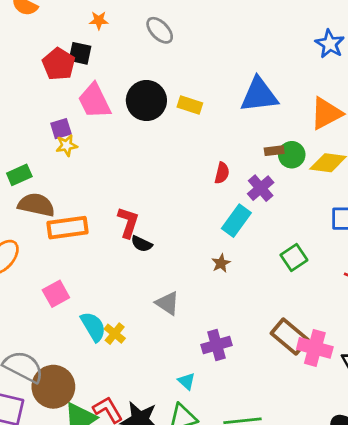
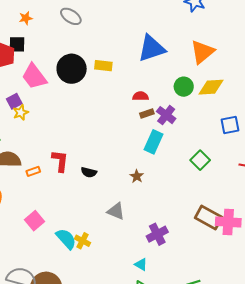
brown rectangle: (274, 151) -> (147, 113), moved
red semicircle: (222, 173) -> (141, 96), moved, turned -91
red L-shape: (128, 222) -> (60, 161), moved
orange rectangle: (68, 228) -> (33, 171), size x0.5
brown star: (221, 263) -> (137, 176), moved

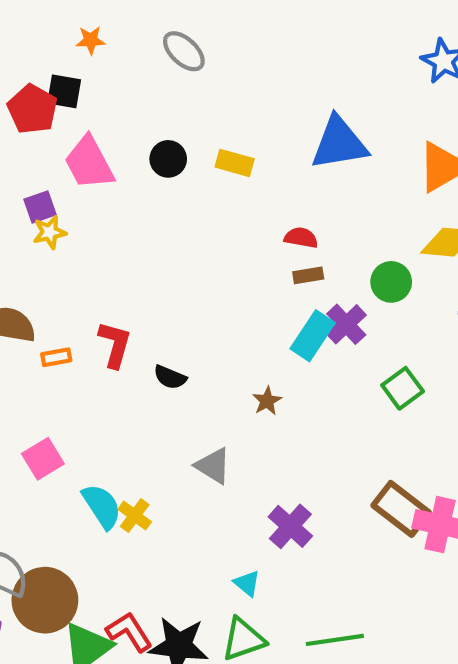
black circle: (72, 69) -> (168, 159), size x0.6
green circle: (184, 87) -> (391, 282), moved
purple cross: (166, 115) -> (346, 324), moved
purple cross: (157, 234) -> (290, 526), turned -30

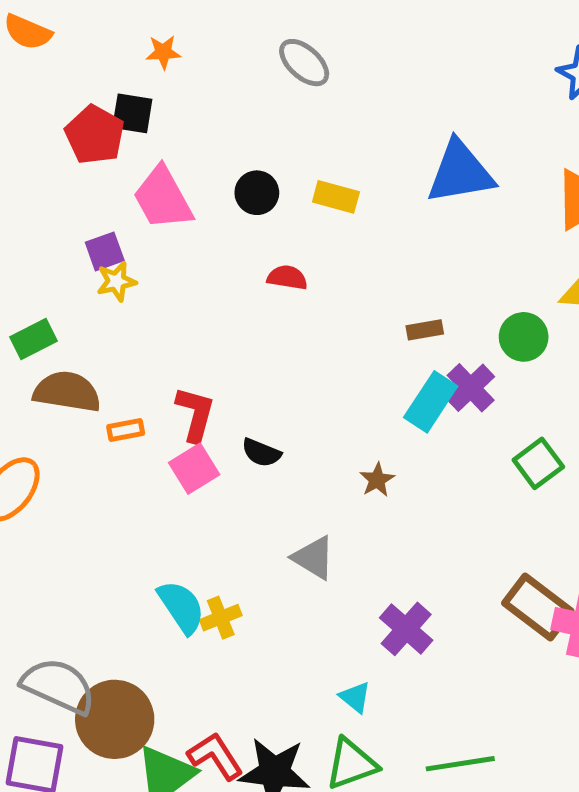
gray ellipse: (184, 51) -> (304, 63), moved
red semicircle: (301, 238) -> (287, 278), moved
pink square: (43, 459) -> (194, 469), moved
yellow cross: (135, 516) -> (221, 618), turned 32

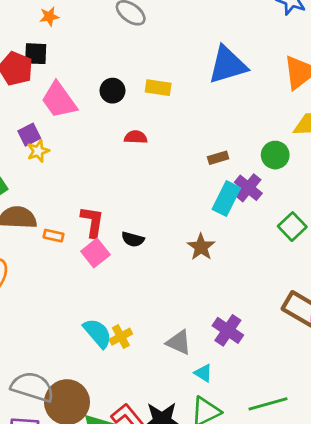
orange rectangle: (126, 430) -> (54, 236), turned 30
brown star: (377, 480) -> (201, 247), size x1.4
gray triangle: (314, 558) -> (179, 342), moved

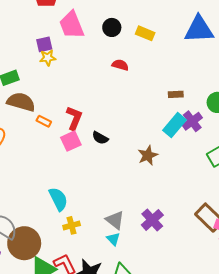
yellow cross: (121, 337) -> (72, 225), moved
cyan triangle: (203, 373) -> (113, 239), moved

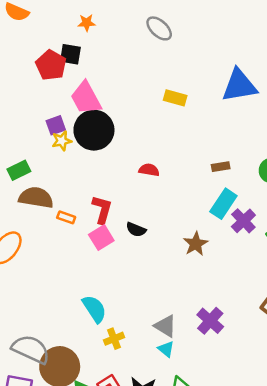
black circle: (112, 27) -> (94, 130), moved, size x1.8
red semicircle: (120, 65) -> (149, 170), moved
purple cross: (192, 121) -> (243, 221), moved

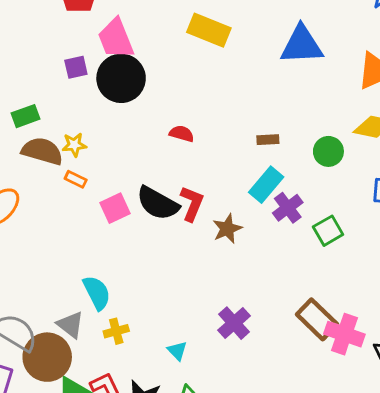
yellow rectangle: (175, 98) -> (209, 30), moved, size x1.5
yellow star: (62, 141) -> (74, 145), moved
red L-shape: (102, 209) -> (192, 204), moved
black semicircle: (136, 230) -> (158, 203), size x1.8
gray triangle: (165, 326) -> (70, 325), moved

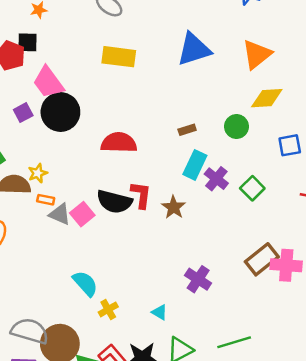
red semicircle: (182, 134) -> (119, 143), size x1.8
brown rectangle: (317, 319) -> (262, 259), turned -68
gray triangle: (70, 325) -> (60, 214), moved

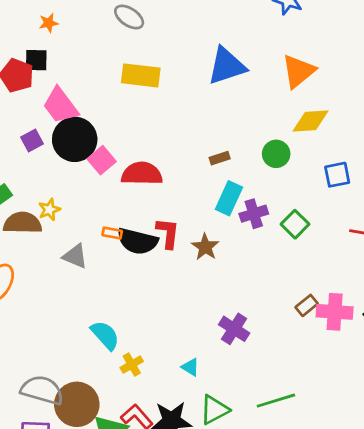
purple cross: (216, 179) -> (254, 214), turned 35
orange rectangle: (46, 200) -> (112, 233), moved
pink square: (82, 214) -> (102, 160), moved
brown rectangle: (262, 259) -> (307, 305), size x0.6

